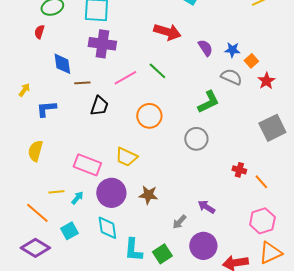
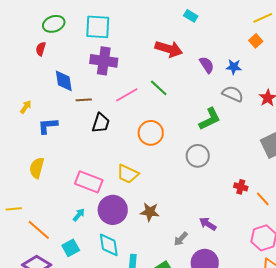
orange square: (251, 61) -> (256, 41), moved
yellow line: (56, 192) -> (14, 209), moved

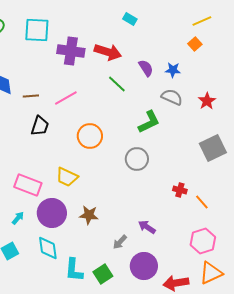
purple cross: (104, 61) -> (71, 51), moved
green line: (159, 88) -> (117, 84), moved
brown line: (84, 100) -> (31, 96), moved

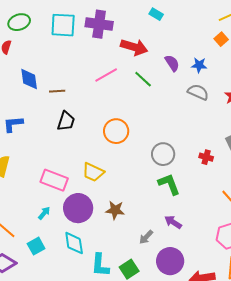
purple cross: (71, 51) -> (99, 24), moved
pink line: (66, 98) -> (106, 75), moved
green L-shape: (149, 122) -> (169, 184), moved, turned -85
red cross: (180, 190) -> (206, 157), moved

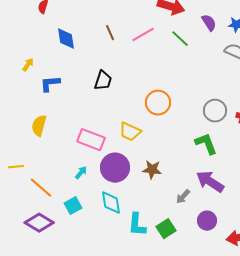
brown line: (57, 91) -> (110, 33), moved, turned 70
orange circle: (116, 131) -> (158, 103), moved
gray circle: (163, 154) -> (215, 111), moved
purple arrow: (173, 222) -> (210, 182), size x1.6
purple circle: (170, 261) -> (207, 221), size x0.7

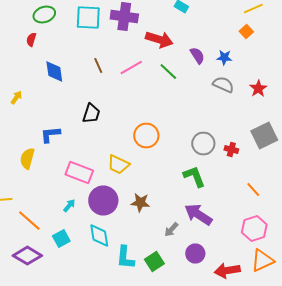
blue L-shape: (50, 84) -> (50, 134), moved

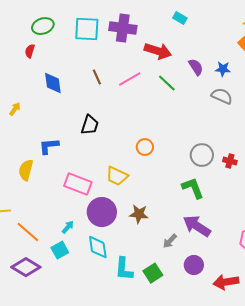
orange circle: (146, 136) -> (145, 147), size x0.7
cyan arrow: (69, 206) -> (68, 227), moved

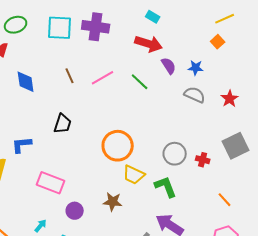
red arrow: (158, 51) -> (149, 44), moved
orange circle: (145, 147) -> (118, 146), size x1.8
yellow trapezoid: (117, 176) -> (134, 175), moved
purple circle: (102, 212) -> (75, 211), size x0.6
brown star: (139, 214) -> (113, 202), moved

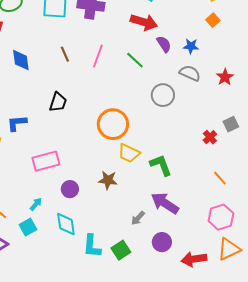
pink line: (103, 78) -> (98, 56), turned -40
gray square: (236, 146) -> (231, 124), size x0.6
gray circle: (175, 154) -> (163, 95), moved
red cross: (203, 160) -> (210, 137), moved, turned 32
pink rectangle: (51, 183) -> (46, 161), turned -36

